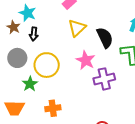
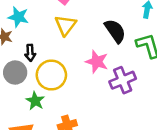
yellow triangle: (77, 28) -> (66, 25), moved
black arrow: (34, 34) -> (30, 53), moved

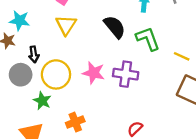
pink star: (97, 62) -> (94, 73), moved
purple cross: (123, 80) -> (126, 74), turned 35

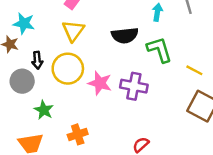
black semicircle: (115, 27) -> (125, 35), turned 120
yellow circle: (56, 74) -> (68, 69), moved

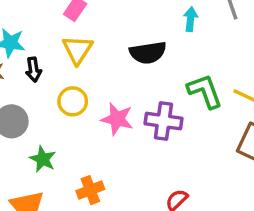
green L-shape: (159, 50) -> (205, 91), moved
black arrow: (37, 60) -> (34, 70), moved
yellow circle: (68, 69) -> (73, 101), size x0.7

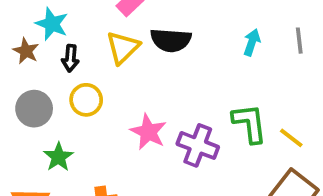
black semicircle: (148, 53) -> (171, 40), moved
yellow circle: (73, 101) -> (86, 100), moved

